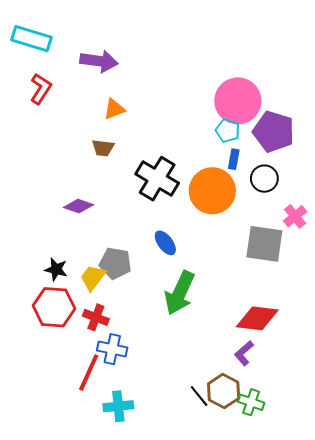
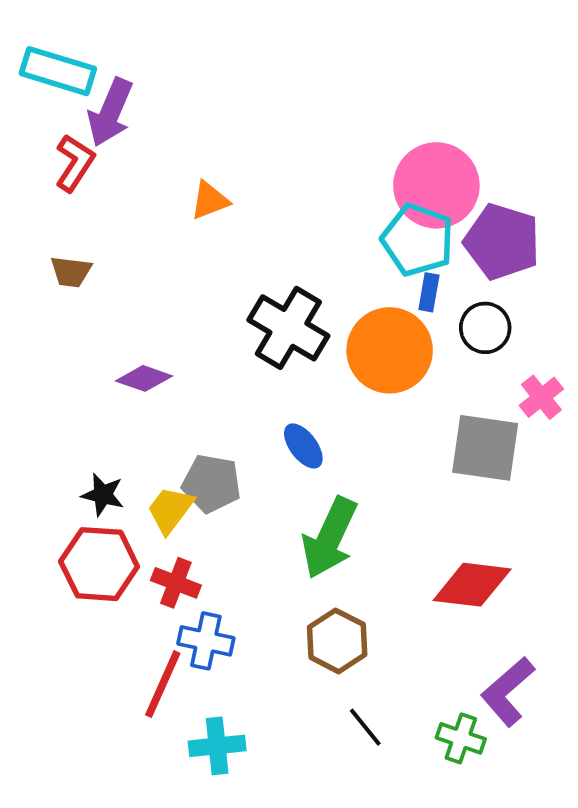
purple arrow: (99, 61) -> (110, 112), moved, turned 105
cyan pentagon: (228, 131) -> (418, 240), size x1.6
brown trapezoid: (103, 148) -> (71, 272), moved
purple L-shape: (244, 353) -> (508, 692), moved, size x1.5
brown hexagon: (224, 391) -> (337, 641), moved

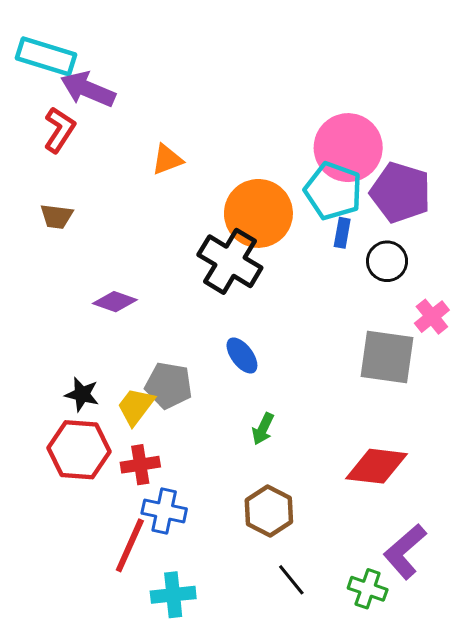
purple arrow: (110, 112) -> (88, 89), turned 90
orange circle: (390, 350) -> (258, 213), moved
green arrow: (330, 538) -> (263, 429), size x0.5
red cross: (176, 583) -> (140, 465), turned -30

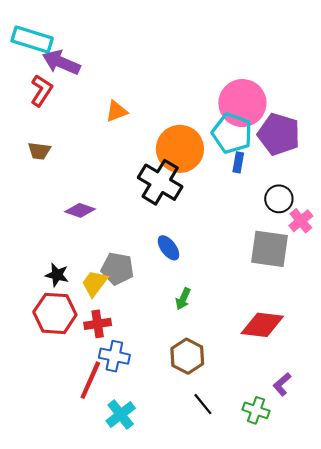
black circle: (387, 261) -> (279, 199), moved
purple L-shape: (405, 551) -> (282, 384), size x0.6
cyan cross: (173, 595) -> (121, 414), turned -32

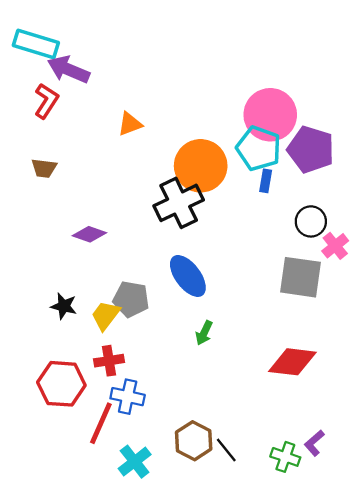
black cross: (160, 182) -> (179, 203), turned 33
blue ellipse: (168, 248) -> (188, 276), size x1.5
red hexagon: (55, 313) -> (61, 384), moved
brown hexagon: (187, 356) -> (194, 441), moved
purple L-shape: (282, 384) -> (314, 443), moved

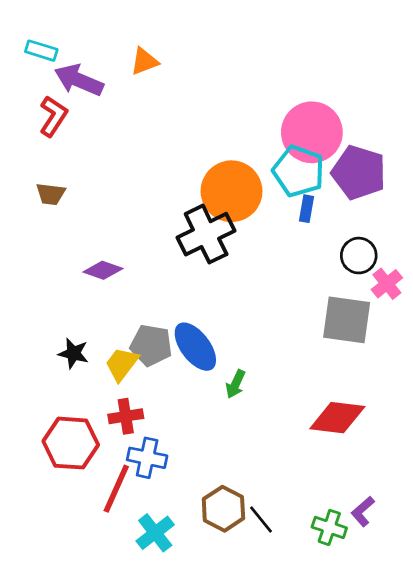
cyan rectangle: (36, 44) -> (41, 51), size x0.6
orange triangle: (130, 124) -> (144, 61), moved
blue ellipse: (188, 276) -> (195, 347), moved

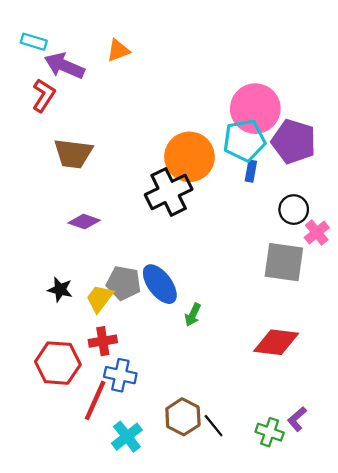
cyan pentagon: (298, 171) -> (244, 140), turned -30
brown trapezoid: (51, 194) -> (73, 154), moved, size x1.6

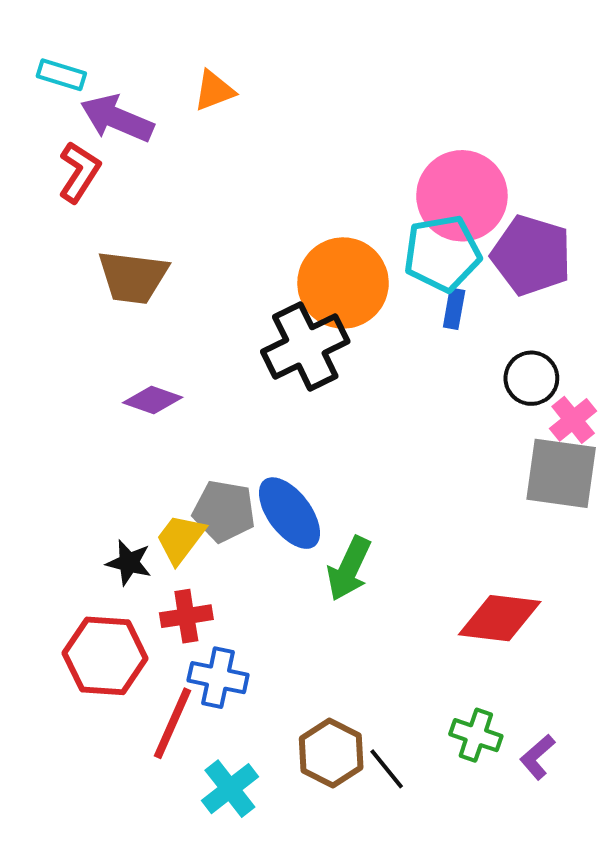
gray square: (284, 262) -> (561, 473), moved
black star: (60, 290) -> (129, 563), moved
green arrow: (193, 315) -> (349, 569), size x1.5
green cross: (270, 432) -> (476, 735), moved

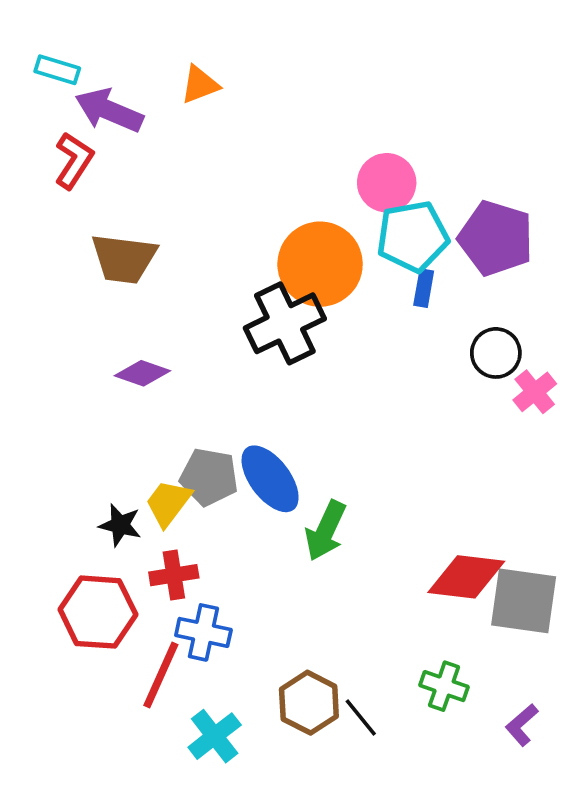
pink circle: (462, 196) -> (387, 183), moved, size x0.7
gray square: (561, 473) -> (524, 601), moved
purple L-shape: (537, 757) -> (522, 725), moved

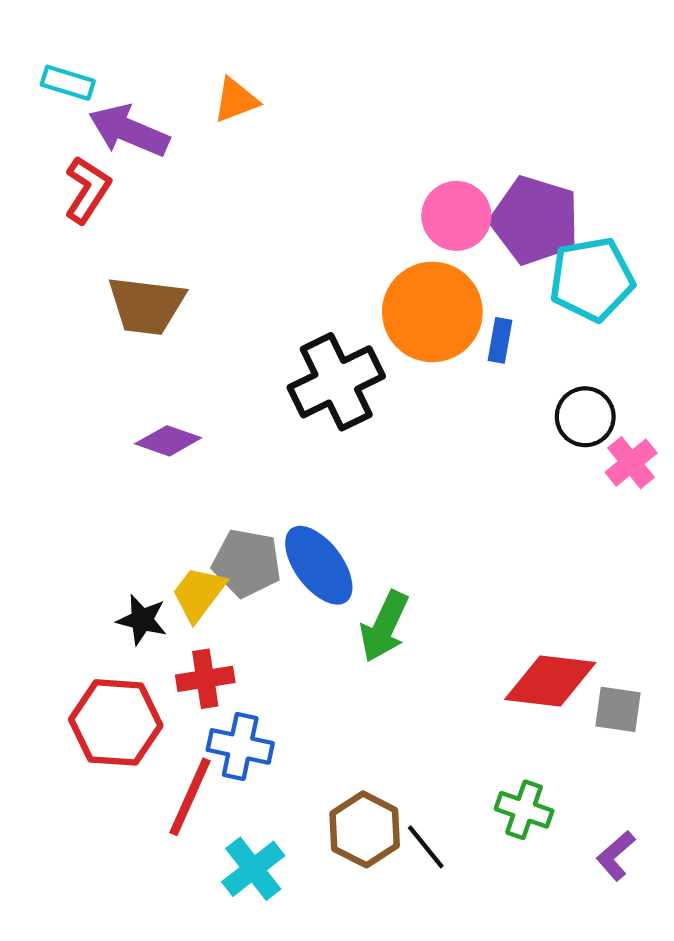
cyan pentagon: (413, 236) -> (592, 279), moved
purple pentagon: (496, 238) -> (535, 220), moved
orange circle: (320, 264) -> (432, 312), moved
gray square: (524, 601) -> (618, 709), size x0.6

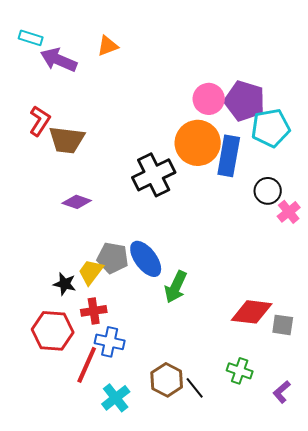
red L-shape: (87, 190) -> (40, 121), moved
blue rectangle: (500, 340) -> (229, 156), size x2.0

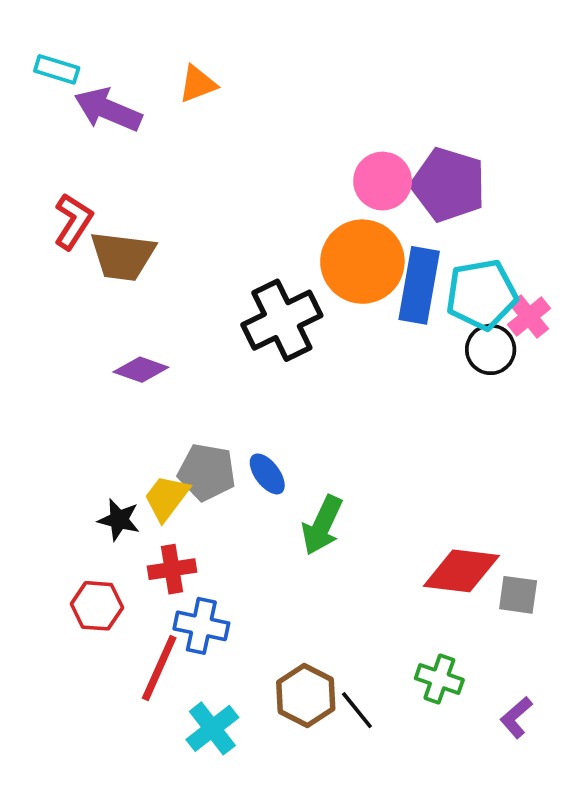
cyan pentagon: (271, 128) -> (481, 295), moved
pink cross: (289, 212) -> (529, 316), moved
blue ellipse: (146, 259) -> (267, 474), size x0.6
red hexagon: (53, 331) -> (97, 606), size x0.7

